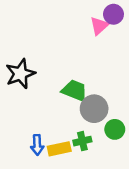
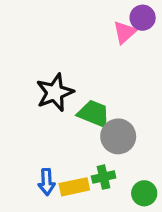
black star: (20, 74) -> (55, 92), moved
green circle: (115, 129) -> (144, 193), moved

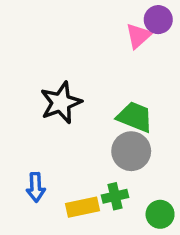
green trapezoid: (94, 114) -> (135, 117), moved
blue arrow: (47, 182) -> (36, 187), moved

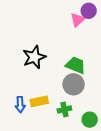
yellow rectangle: (83, 207) -> (39, 101), moved

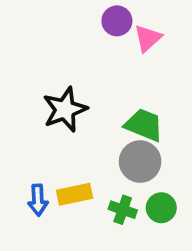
purple circle: (89, 11) -> (117, 21), moved
green cross: (64, 110) -> (123, 210), turned 32
green circle: (90, 120) -> (161, 208), moved

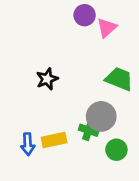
black star: (65, 109) -> (47, 79), size x0.7
green trapezoid: (144, 125) -> (119, 79), moved
green cross: (123, 210) -> (89, 130), moved

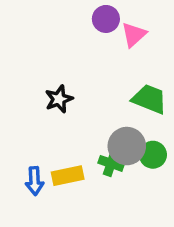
green circle: (116, 150) -> (153, 155), moved

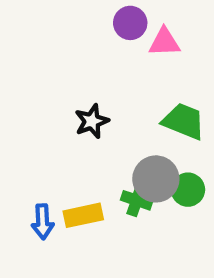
pink triangle: (134, 35) -> (164, 42), turned 40
black star: (59, 99) -> (92, 121), moved

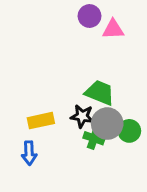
black star: (92, 121) -> (82, 116), moved, turned 30
green trapezoid: (184, 121) -> (100, 93), moved
yellow rectangle: (83, 215) -> (41, 121), moved

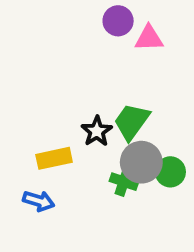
green trapezoid: (100, 93) -> (132, 122), turned -76
black star: (82, 116) -> (97, 131), moved, turned 30
blue arrow: (29, 153) -> (39, 201), turned -70

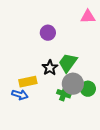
purple circle: (118, 21) -> (48, 33), moved
pink triangle: (149, 38) -> (88, 17), moved
blue arrow: (39, 201) -> (20, 95), moved

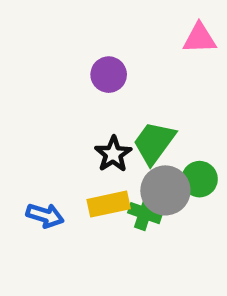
yellow rectangle: (28, 82) -> (109, 204), moved
green circle: (88, 89) -> (200, 179), moved

